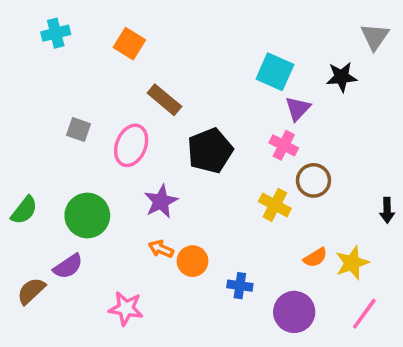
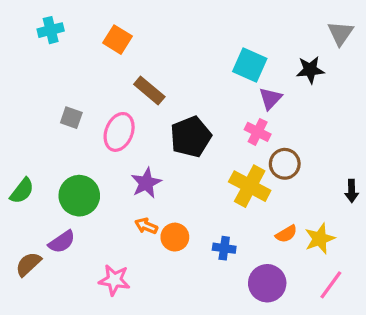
yellow cross: (275, 205) -> (250, 186), size x1.4
blue cross: (240, 286) -> (224, 248), moved

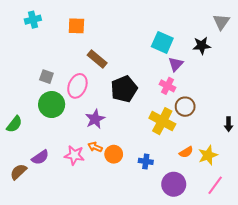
orange square: (118, 40) -> (76, 26), turned -30
green circle: (79, 196) -> (52, 105), moved
pink star: (114, 280) -> (74, 155), moved

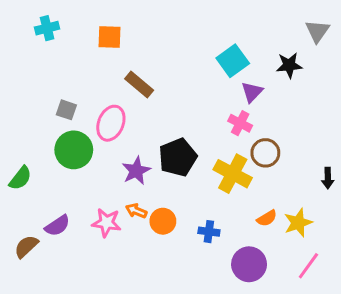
cyan square: (162, 42) -> (233, 61), turned 30
black pentagon: (124, 89) -> (178, 157), moved

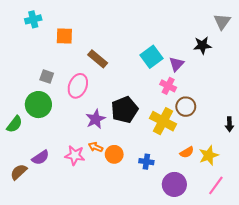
orange square: (109, 37) -> (64, 36), moved
cyan square: (233, 61) -> (152, 57), moved
green circle: (74, 150) -> (38, 105), moved

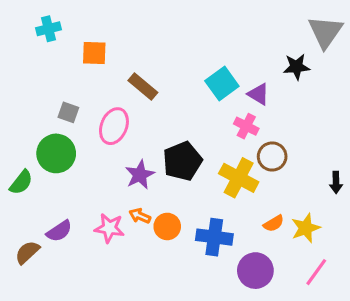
gray triangle: (222, 21) -> (325, 32), size x1.4
purple triangle: (176, 64) -> (258, 94), turned -42
blue cross: (146, 162) -> (214, 237), size x1.6

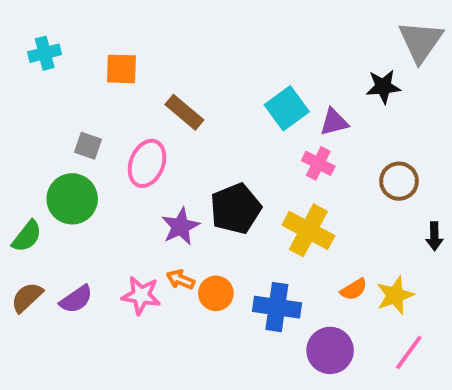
cyan cross: (49, 29) -> (45, 53), moved
purple triangle: (258, 94) -> (334, 122), turned -45
brown circle: (272, 157) -> (399, 181), moved
brown semicircle: (27, 252) -> (27, 297), moved

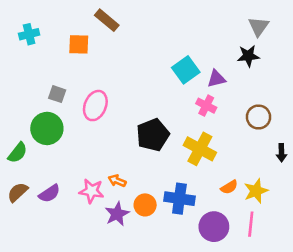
gray triangle: (421, 41) -> (258, 27), moved, size x0.7
brown rectangle: (184, 112) -> (107, 20), moved
purple star: (180, 226) -> (117, 214), moved
orange circle: (216, 293) -> (145, 205), moved
pink line: (409, 352) -> (251, 224), moved, turned -30

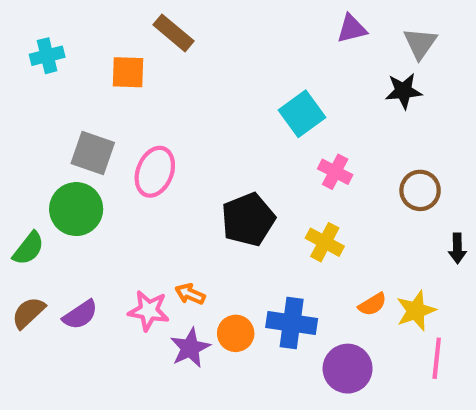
purple triangle: (216, 79) -> (352, 29), moved
gray square: (57, 94) -> (93, 153), size x1.5
yellow cross: (200, 149) -> (325, 242), size x0.7
pink line: (251, 224) -> (437, 358), moved

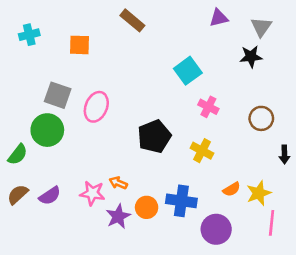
brown rectangle: (173, 33) -> (132, 20), moved

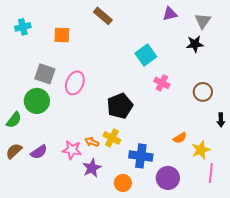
yellow cross: (202, 151) -> (112, 138), moved
orange semicircle: (232, 189) -> (180, 138), moved
orange circle: (147, 207) -> (123, 183), moved

